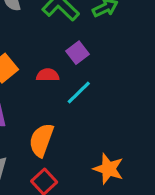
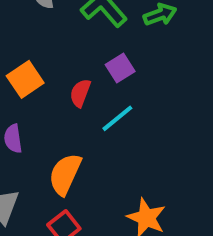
red semicircle: (48, 75) -> (80, 93), turned -75

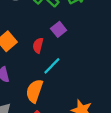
cyan line: (117, 118) -> (52, 66), moved

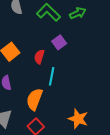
cyan line: (52, 66) -> (52, 76), turned -36

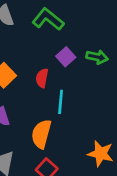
green arrow: (78, 13) -> (97, 57), moved, turned 42

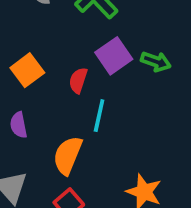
purple square: (66, 57) -> (114, 56), size x1.4

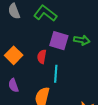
purple square: (114, 56) -> (59, 41), turned -30

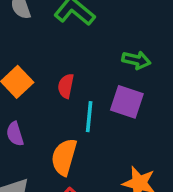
purple square: (59, 41) -> (127, 102), moved

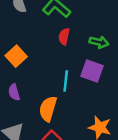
red semicircle: (66, 86) -> (64, 36), moved

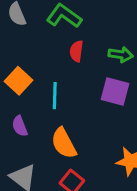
cyan line: (66, 81) -> (55, 96), moved
orange semicircle: (48, 109) -> (64, 143), turned -40

